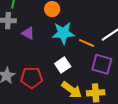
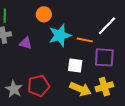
white square: (63, 65) -> (75, 66), moved, turned -35

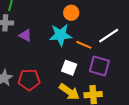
orange circle: (44, 14) -> (71, 13), moved

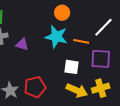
cyan star: (61, 35) -> (56, 37), turned 30

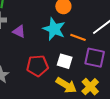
red pentagon: (35, 87) -> (38, 66), moved
yellow cross: (101, 88) -> (90, 87), turned -36

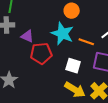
red pentagon: (38, 66) -> (41, 53), moved

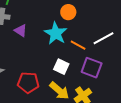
red pentagon: (41, 53) -> (28, 83), moved

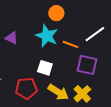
white square: (61, 67) -> (45, 68), moved

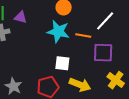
purple triangle: (12, 38) -> (21, 17), moved
yellow cross: (82, 94) -> (116, 80), moved

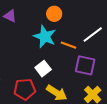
white square: (62, 63) -> (43, 69), turned 35

